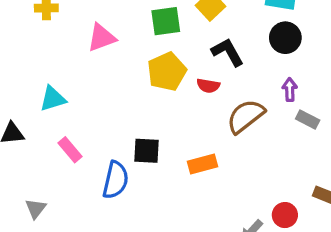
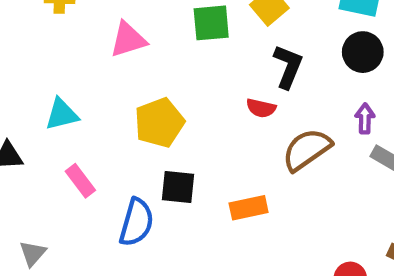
black L-shape: (228, 52) -> (288, 67), turned 48
yellow pentagon: (167, 72) -> (159, 123), moved

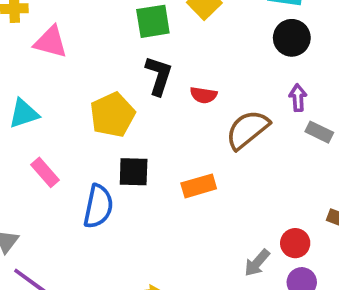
pink triangle: (128, 40) -> (51, 42), moved, turned 36
black L-shape: (288, 67) -> (159, 76), moved

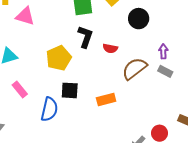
black circle: (292, 38) -> (139, 19), moved
gray rectangle: (319, 132) -> (165, 71), moved

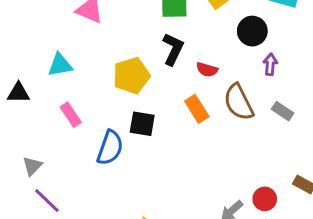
purple arrow: (163, 51) -> (270, 64), moved
brown semicircle: (134, 69) -> (239, 102), turned -85
orange rectangle: (106, 99) -> (197, 109), moved, turned 66

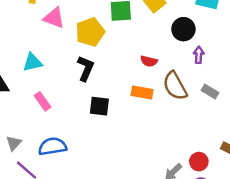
black L-shape: (173, 49) -> (86, 68), moved
yellow pentagon: (131, 76) -> (90, 32), moved
orange rectangle: (197, 109) -> (142, 93), turned -45
blue semicircle: (110, 148) -> (52, 146), moved, turned -116

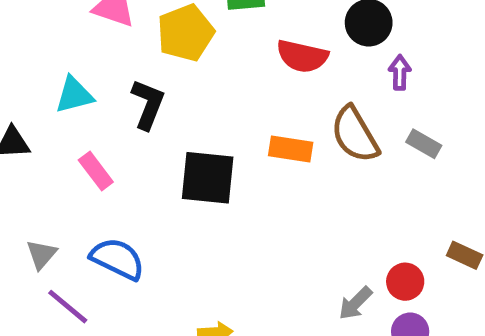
red semicircle: (149, 61) -> (302, 56), moved, size x1.5
black L-shape: (86, 68) -> (148, 104), moved
black square: (99, 106) -> (208, 178), size x1.4
blue semicircle: (52, 146) -> (118, 259), turned 36

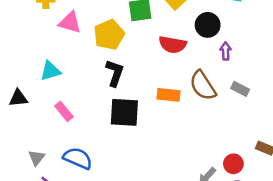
black L-shape: (148, 104) -> (115, 73), moved

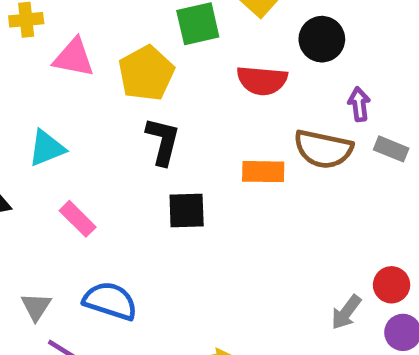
purple arrow: (226, 51) -> (359, 104), moved
brown semicircle: (203, 86) -> (323, 149), turned -40
black square: (124, 112) -> (187, 210), size x0.7

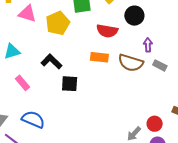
black L-shape: (163, 141) -> (52, 62), moved, turned -65
orange rectangle: (263, 172) -> (99, 57), moved

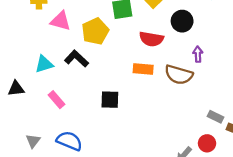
black L-shape: (52, 62) -> (77, 59), moved
gray rectangle: (160, 65) -> (216, 117), moved

